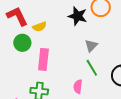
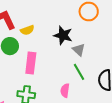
black star: (78, 16) -> (63, 35), moved
gray triangle: (91, 46) -> (79, 50), turned -32

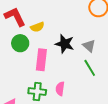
black star: (63, 35) -> (65, 44), moved
pink semicircle: (65, 90) -> (60, 89), moved

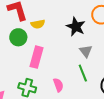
black star: (65, 44) -> (76, 27), moved
pink semicircle: (60, 89) -> (58, 85), moved, turned 144

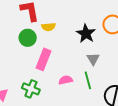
pink semicircle: (58, 85) -> (66, 80), moved, turned -88

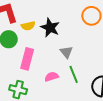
black star: (86, 34) -> (50, 28), moved
gray triangle: (93, 59) -> (66, 52), moved

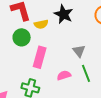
black star: (50, 28) -> (64, 14), moved

